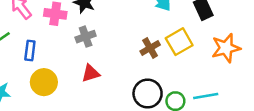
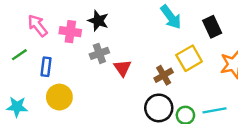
brown cross: (150, 48) -> (164, 75), moved
red triangle: (91, 73) -> (122, 68), moved, turned -48

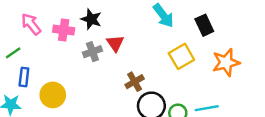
blue rectangle: (46, 67) -> (24, 77), moved
red triangle: (122, 68) -> (115, 43), moved
brown cross: (164, 75) -> (135, 82), moved

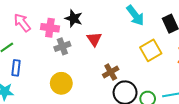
gray cross: (92, 52) -> (62, 46), moved
yellow circle: (53, 95) -> (61, 83), moved

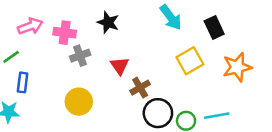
black star: (74, 19) -> (108, 22), moved
pink arrow: (22, 23) -> (30, 26), turned 108
red triangle: (94, 39) -> (120, 66), moved

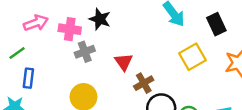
black star: (108, 22) -> (100, 19), moved

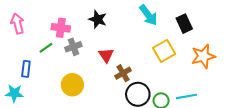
black star: (100, 19) -> (98, 19), moved
pink arrow: (36, 23) -> (17, 24), moved, turned -84
green line: (17, 53) -> (46, 48), moved

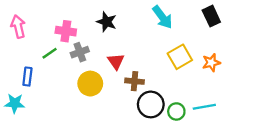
black rectangle: (184, 24) -> (211, 16), moved
orange star: (203, 56) -> (211, 63), moved, size x0.7
brown cross: (123, 73) -> (134, 81), turned 35
yellow circle: (72, 85) -> (90, 84), moved

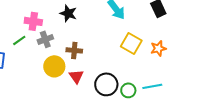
yellow square: (180, 57) -> (131, 43), turned -30
red triangle: (116, 61) -> (76, 76), moved
brown cross: (134, 81) -> (74, 50), moved

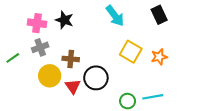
pink cross: (33, 21) -> (37, 23), moved
green line: (19, 40) -> (13, 58), moved
black circle: (106, 84) -> (96, 78), moved

